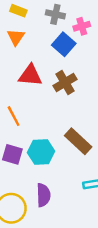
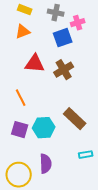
orange triangle: (16, 37) -> (23, 32), turned 35
blue square: (64, 44) -> (63, 38), turned 30

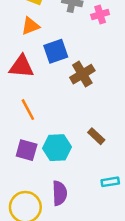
blue square: (63, 38) -> (56, 51), moved
red triangle: (35, 64) -> (22, 66), moved
brown rectangle: (75, 119) -> (96, 136), size x0.6

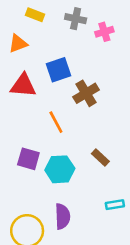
orange triangle: (30, 26) -> (18, 44), moved
orange line: (28, 110) -> (56, 122), moved
purple square: (27, 150) -> (28, 159), moved

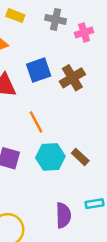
brown cross: (86, 93) -> (72, 78), moved
cyan hexagon: (60, 169) -> (50, 157), moved
purple semicircle: (62, 216) -> (63, 215), moved

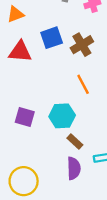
orange line: (36, 122) -> (83, 84), moved
brown rectangle: (80, 157) -> (75, 141), moved

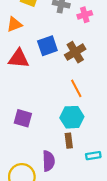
cyan hexagon: (62, 116) -> (72, 117), moved
brown rectangle: (75, 141) -> (69, 141), turned 40
purple semicircle: (74, 168) -> (48, 161), moved

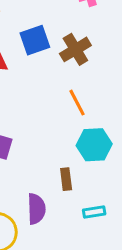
cyan hexagon: (72, 117) -> (94, 145), moved
cyan rectangle: (93, 156) -> (94, 212), moved

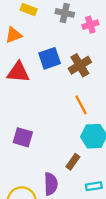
brown rectangle: (66, 179) -> (73, 162), turned 42

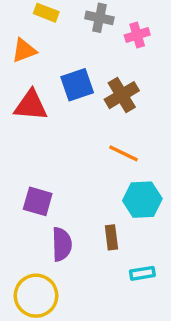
orange line: (81, 105) -> (123, 153), turned -36
brown rectangle: (73, 162) -> (111, 237), turned -42
purple semicircle: (51, 184) -> (62, 244), moved

